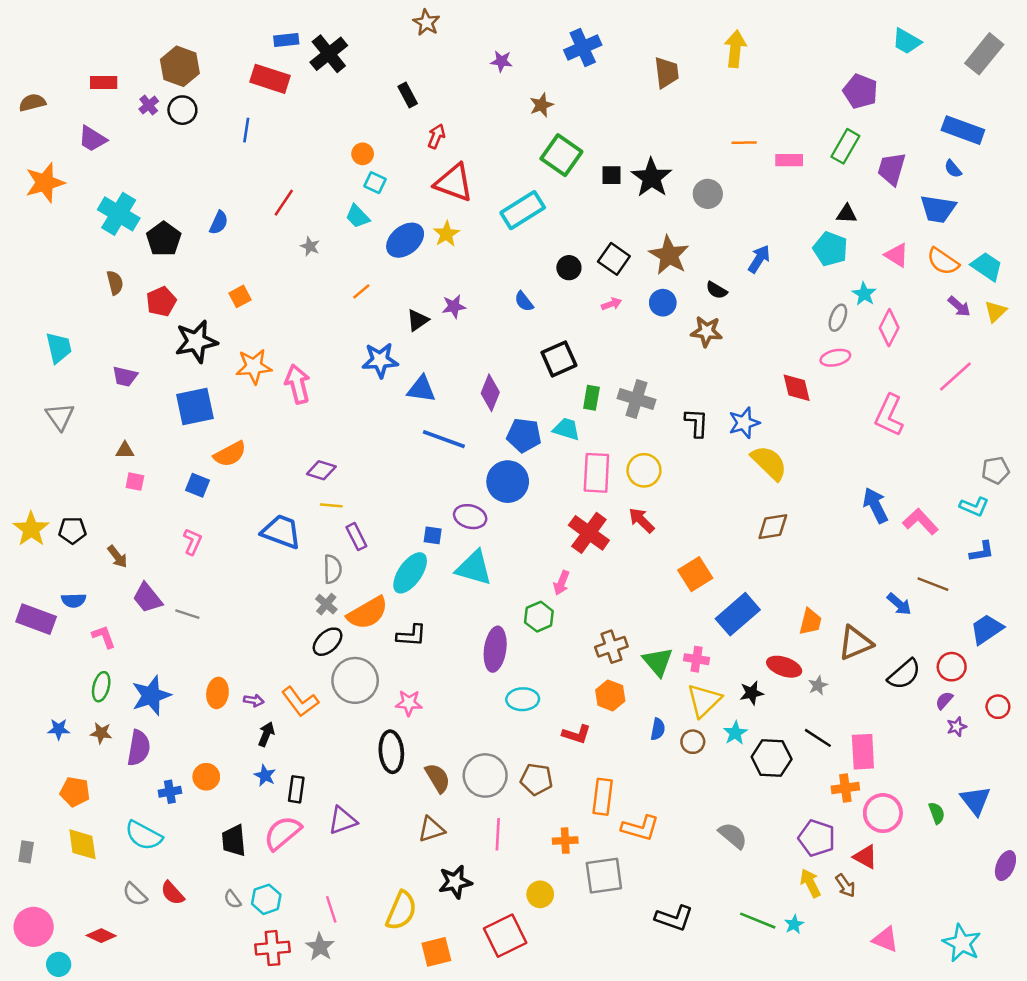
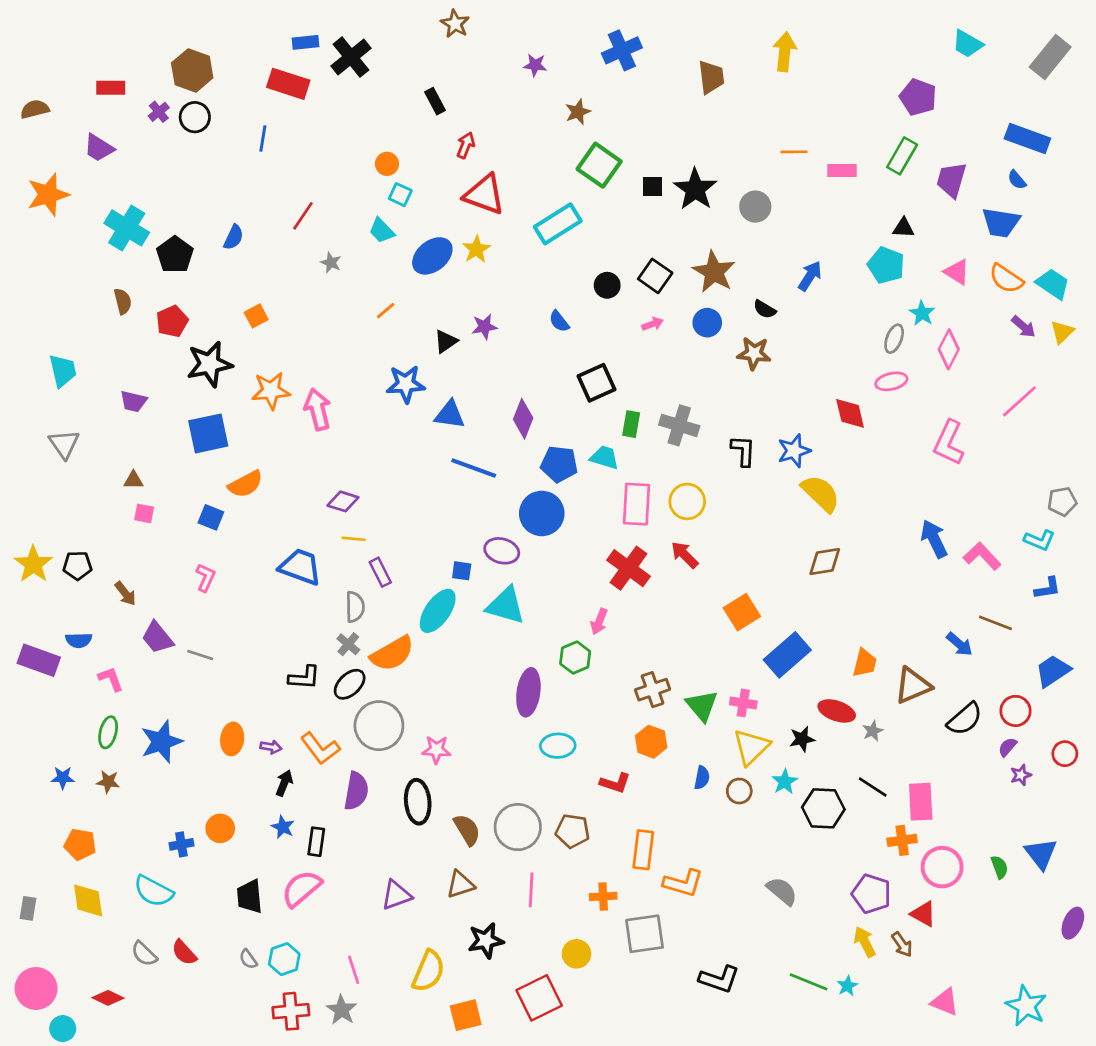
black L-shape: (411, 635) -> (304, 678), moved
purple semicircle: (139, 748) -> (356, 791), moved
purple triangle: (343, 821) -> (396, 895), moved

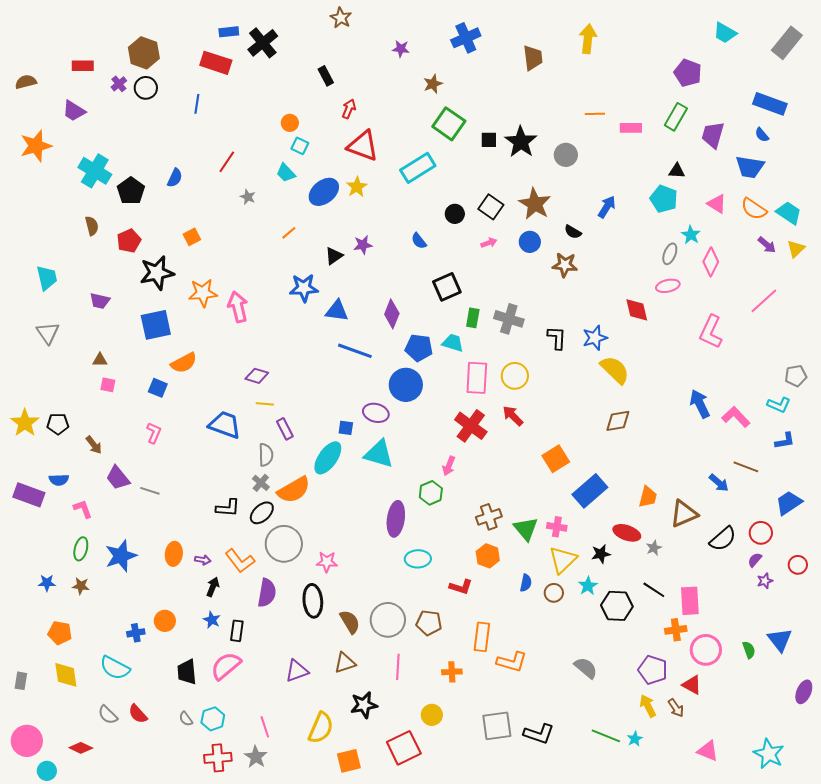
gray square: (645, 934) -> (497, 726), moved

